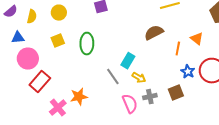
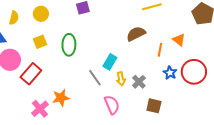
yellow arrow: (139, 78) -> (121, 79), turned 48
red rectangle: (40, 82) -> (31, 74), moved
brown square: (176, 93) -> (154, 106), moved, turned 35
gray cross: (150, 97) -> (139, 82), moved, turned -32

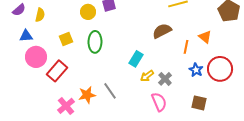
yellow circle: (41, 14) -> (88, 12), moved
gray line: (95, 78) -> (110, 91), moved
yellow arrow: (121, 79) -> (147, 76), turned 64
pink semicircle: (112, 105) -> (159, 102), moved
brown square: (154, 106) -> (199, 103), moved

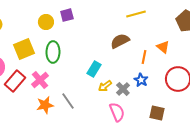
yellow square: (66, 39) -> (24, 49), size x1.5
blue star: (196, 70) -> (141, 80), moved
pink cross: (66, 106) -> (40, 80), moved

